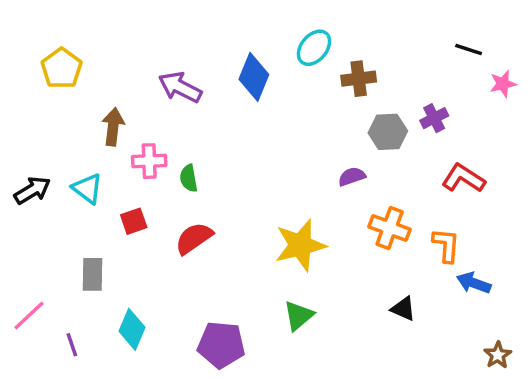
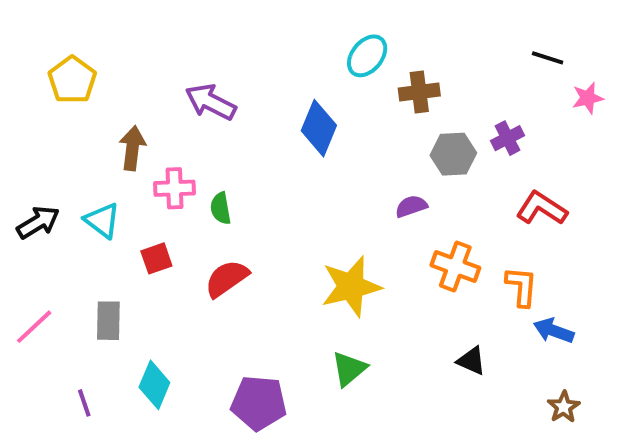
blue diamond: (254, 77) -> (319, 128), moved
pink line: (29, 316) -> (34, 327), moved
brown star: (498, 355) -> (564, 407), moved

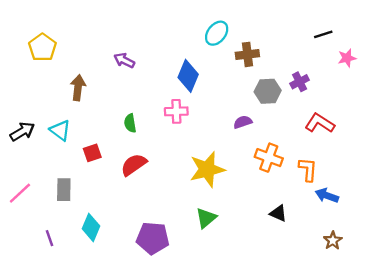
black line: (548, 58) -> (323, 34), turned -36
purple arrow: (211, 102) -> (124, 60), size x0.7
pink cross: (175, 188) -> (176, 111), moved

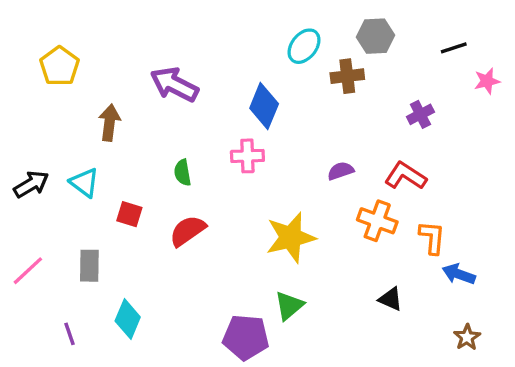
purple arrow: (124, 60) -> (174, 84), size x1.6
gray hexagon: (268, 91) -> (376, 36), moved
red L-shape: (320, 123) -> (405, 176), moved
red square: (92, 153) -> (129, 214), turned 36
purple pentagon: (153, 238) -> (246, 337), moved

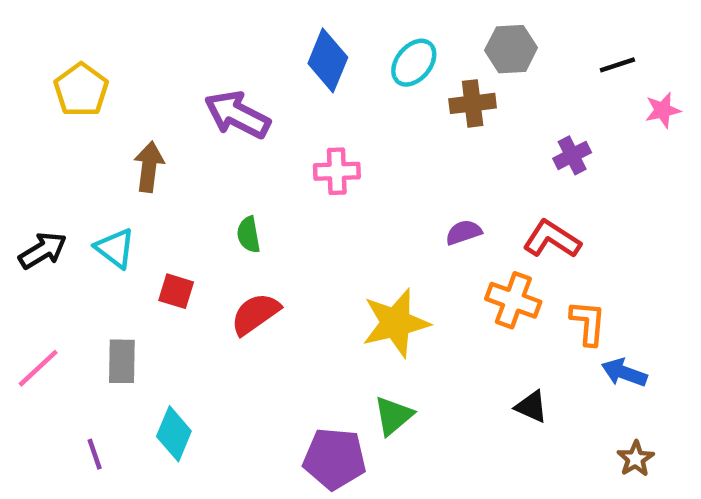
blue diamond: (264, 106) -> (328, 60), moved
pink cross: (247, 156) -> (337, 171), moved

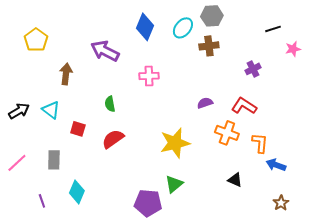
gray hexagon: (511, 49) -> (212, 16), moved

